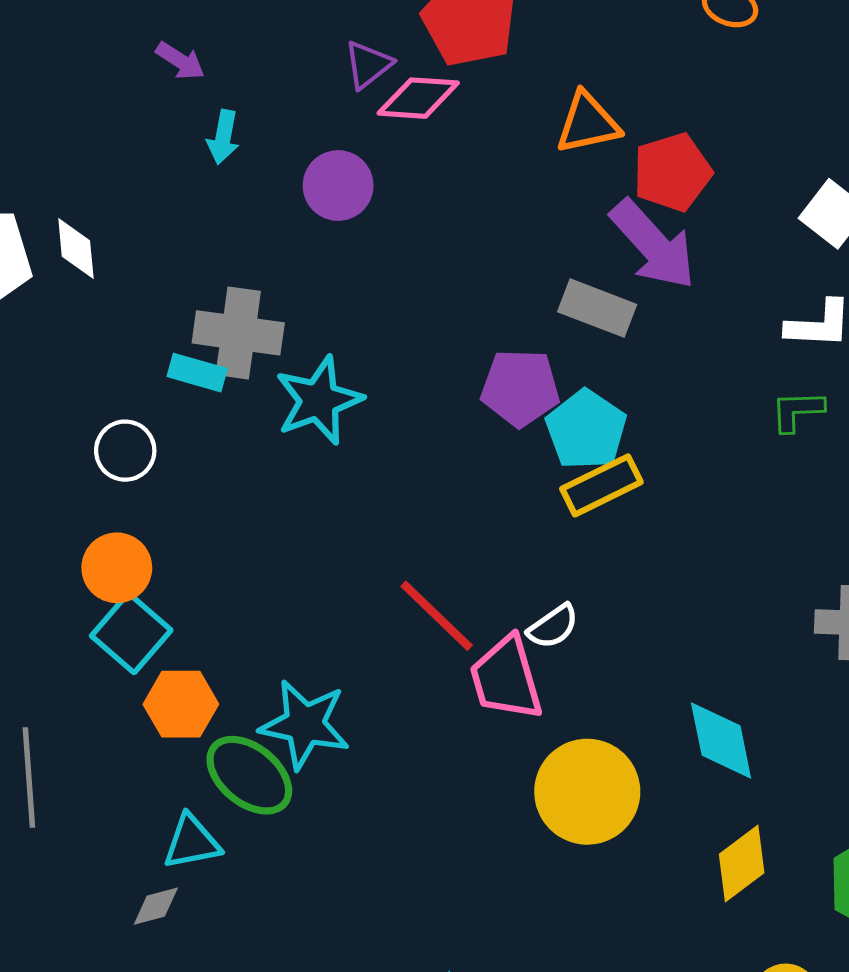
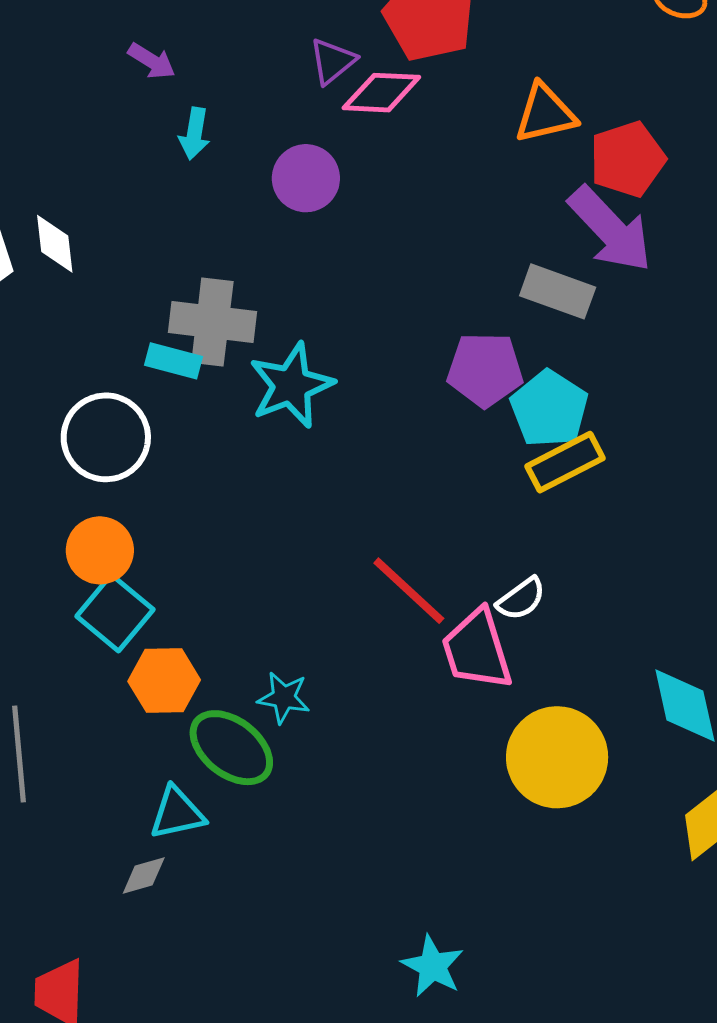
white circle: (125, 451) -> (106, 437), size x1.5
cyan star: (305, 724) -> (284, 698), size x0.6

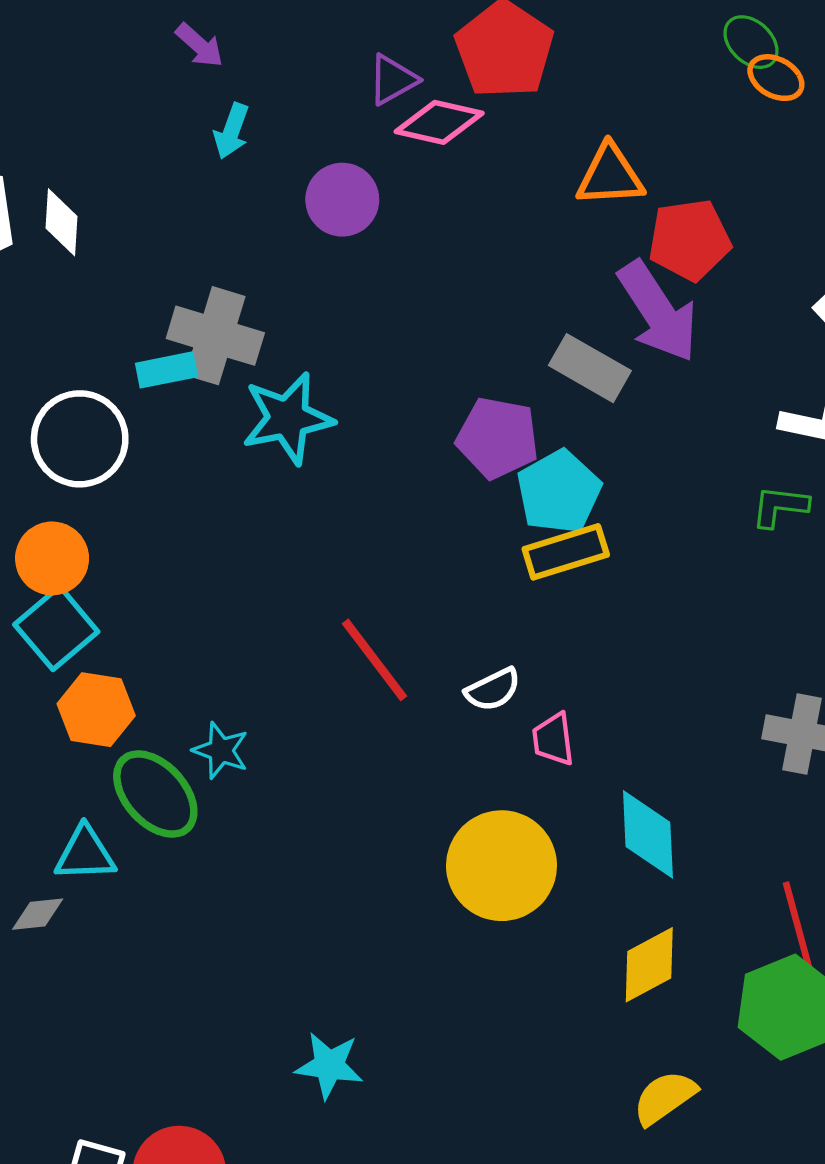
cyan rectangle: (174, 361) -> (166, 370), turned -36
pink trapezoid: (477, 650) -> (553, 739), moved, size x0.6
cyan star: (433, 966) -> (329, 1065), turned -30

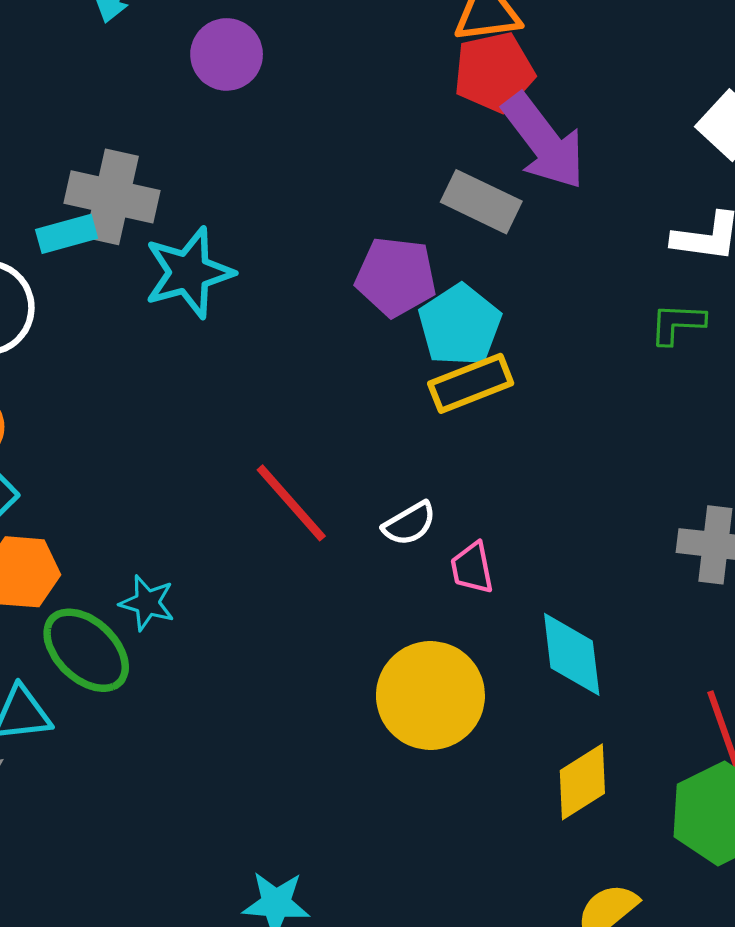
red pentagon: (689, 240) -> (494, 72), moved

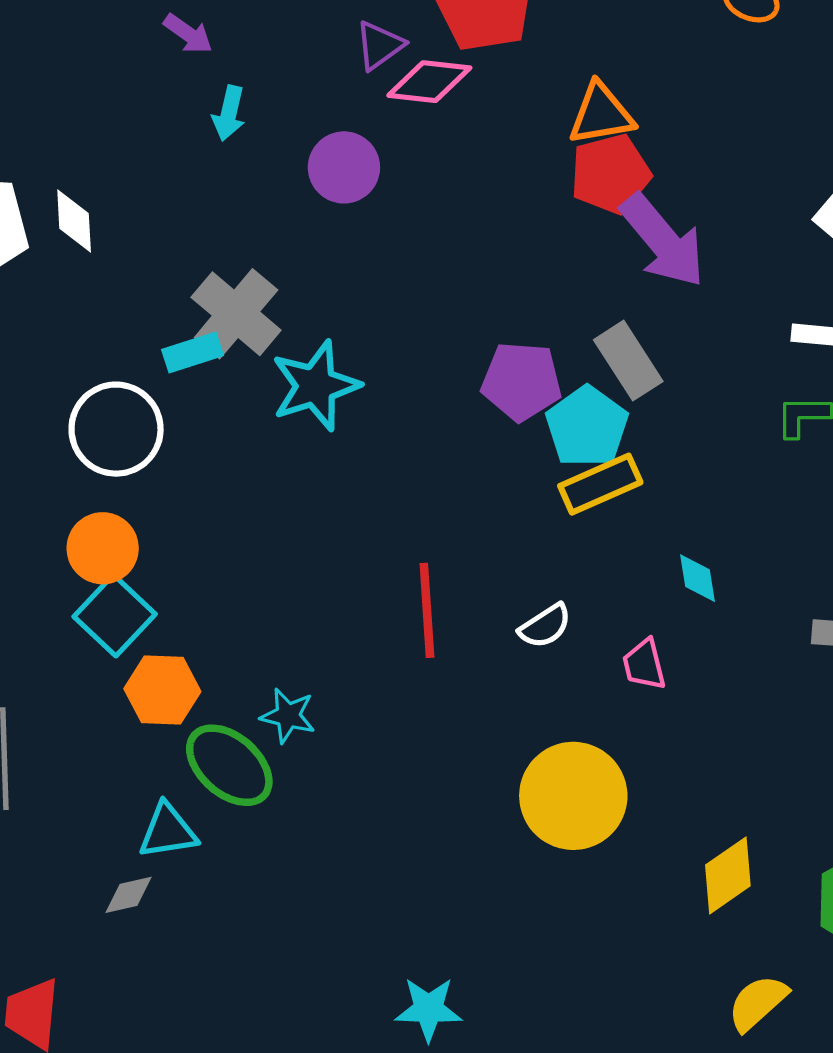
gray cross: (112, 197) -> (236, 314), turned 30
gray rectangle: (481, 202) -> (628, 361), moved, turned 34
red line: (291, 503) -> (427, 610), turned 40
pink trapezoid: (472, 568) -> (644, 664), moved
cyan diamond: (572, 654) -> (698, 578), moved, size x0.6

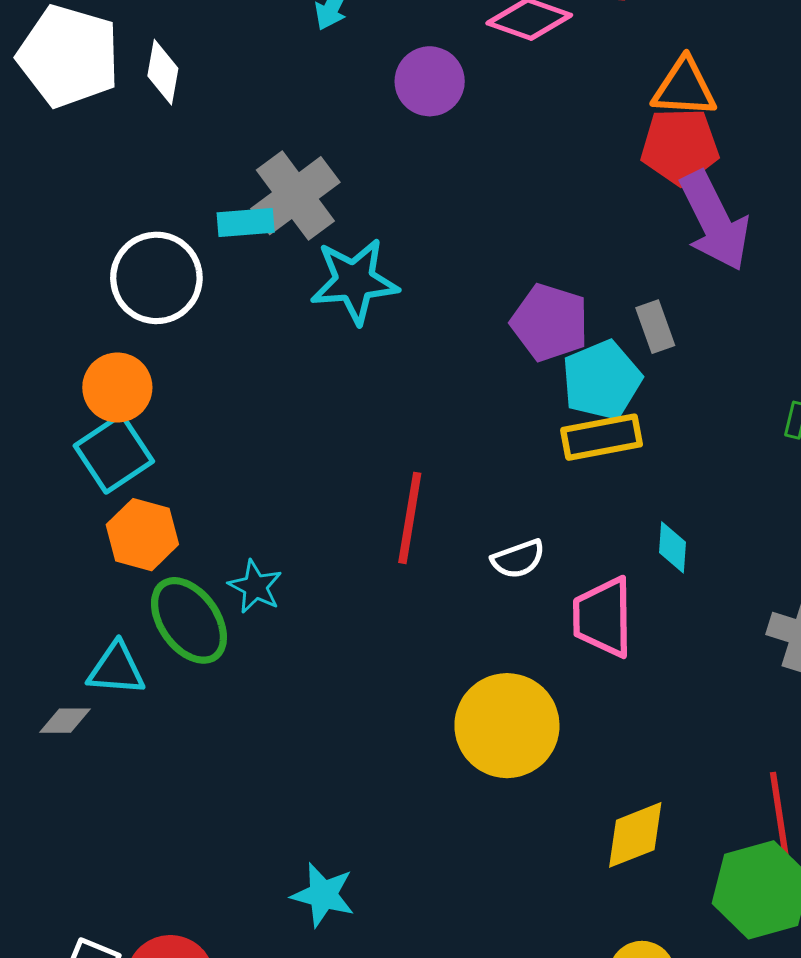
gray rectangle: (628, 361) -> (655, 327), size x0.7
pink trapezoid: (644, 664) -> (603, 617), size x1.6

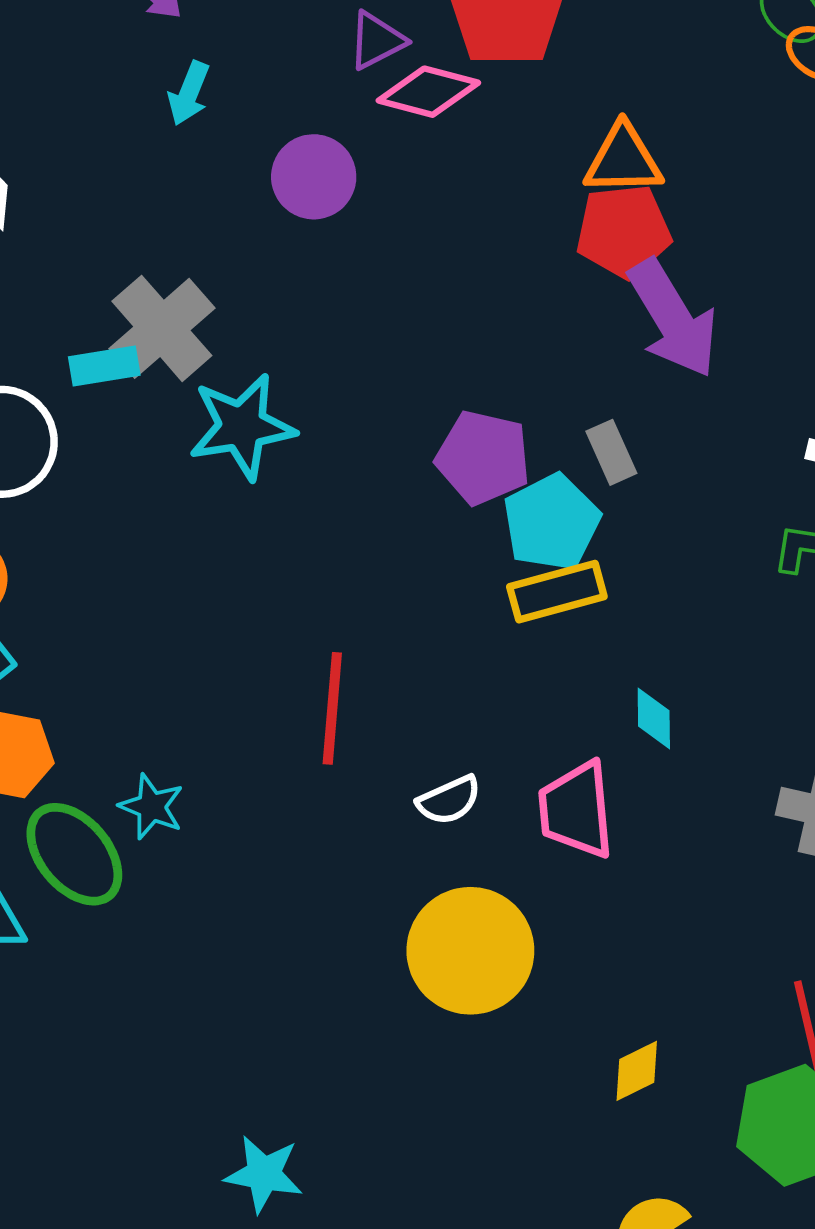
white semicircle: (518, 559) -> (449, 800), moved
yellow diamond: (635, 835) -> (637, 1071), size x0.7

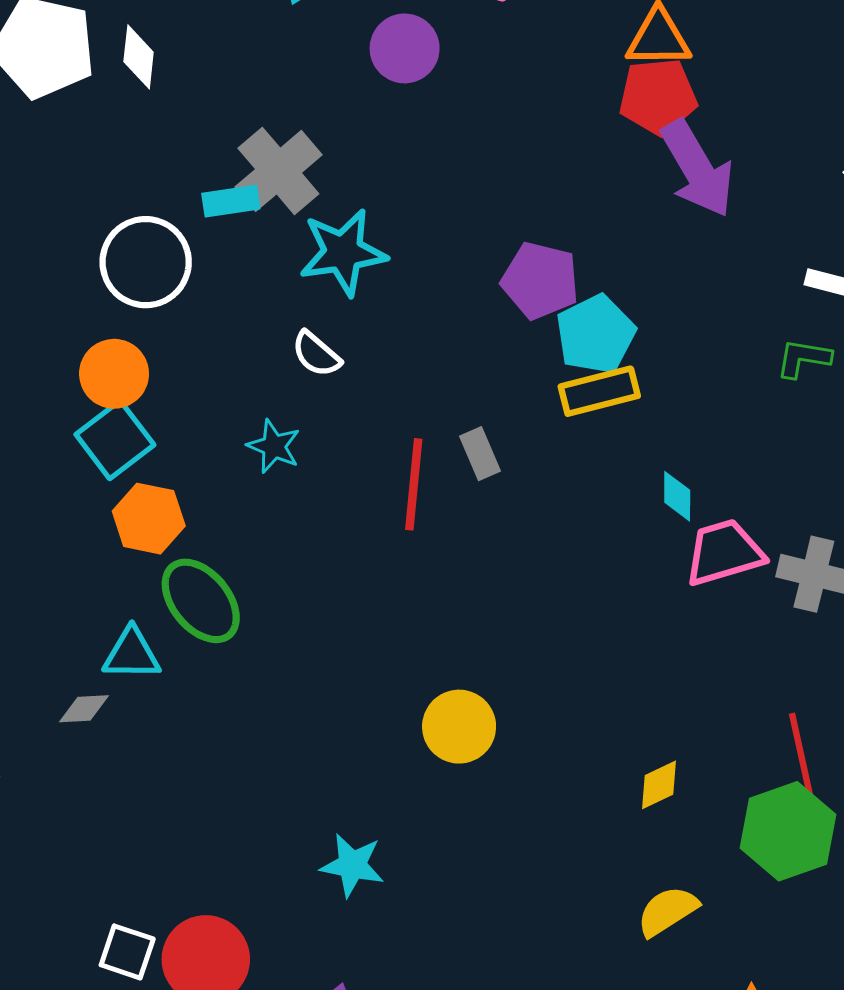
gray rectangle: (611, 452) -> (480, 454), moved
white semicircle: (449, 800) -> (316, 354), moved, turned 64
cyan star: (151, 807) -> (274, 446), moved
pink trapezoid: (576, 810) -> (724, 552), moved, turned 78
yellow circle: (470, 951) -> (459, 727), moved, size x0.7

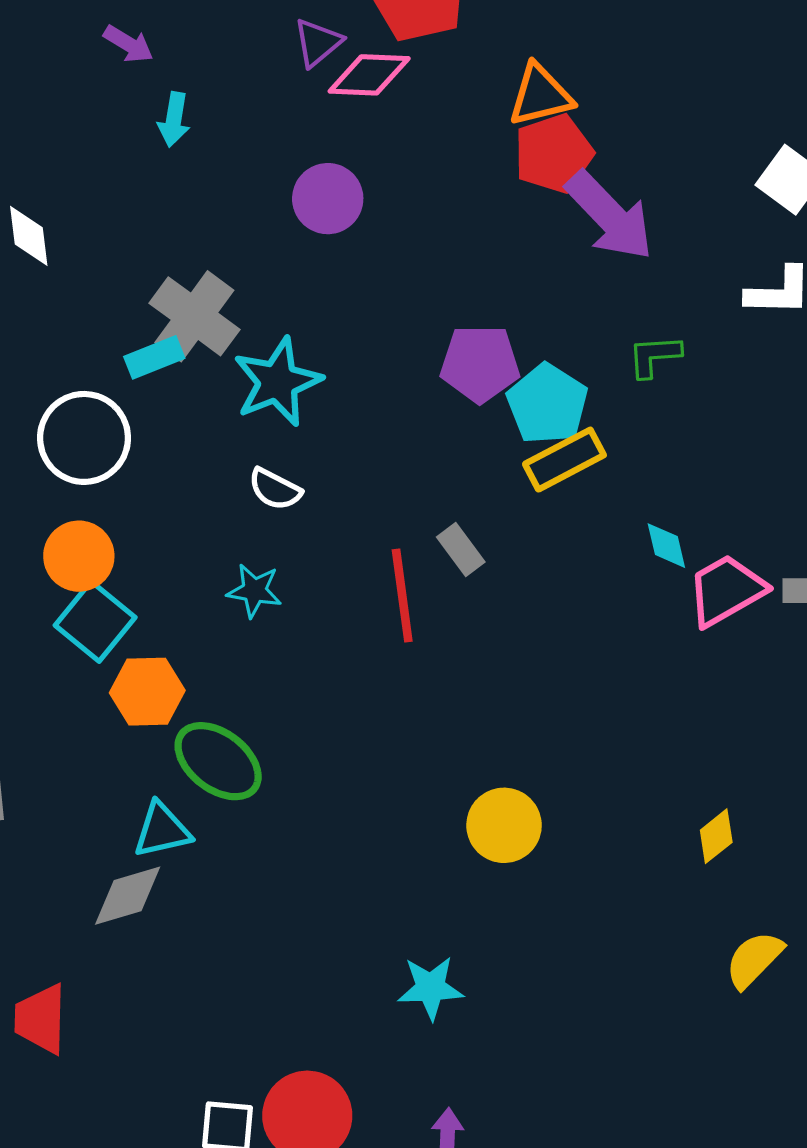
purple circle: (405, 48) -> (328, 199), moved
green L-shape: (803, 358) -> (654, 356), moved
gray diamond: (84, 709) -> (128, 896), size x1.5

